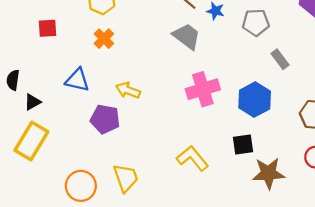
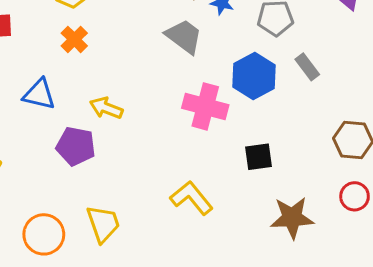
pink cross: (203, 89) -> (205, 106), turned 32
blue hexagon: (255, 100) -> (254, 76), moved
black square: (243, 144) -> (259, 157), moved

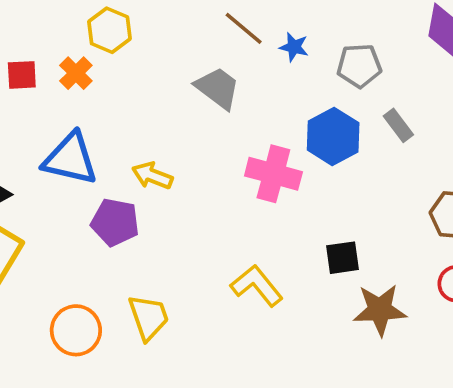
gray trapezoid: (184, 36) -> (218, 88), moved
orange cross: (74, 39) -> (76, 73), moved
blue triangle: (39, 94) -> (70, 159), size x1.4
black square: (259, 157) -> (342, 258), moved

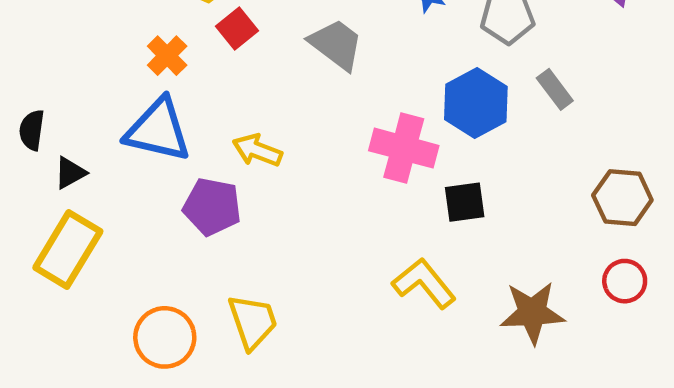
orange cross: (76, 73) -> (167, 56), moved
red square: (22, 75) -> (237, 29), moved, turned -36
black square: (342, 258) -> (465, 202), moved
yellow L-shape: (257, 286) -> (424, 283), moved

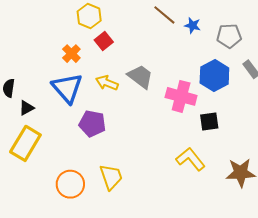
gray trapezoid: (336, 44) -> (140, 77), moved
blue triangle: (158, 130) -> (67, 88), turned 36
yellow arrow: (257, 150) -> (107, 83), moved

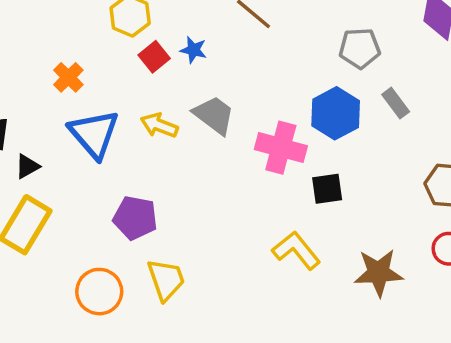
blue star: (193, 25) -> (193, 50), moved
orange cross: (71, 54) -> (68, 77), moved
purple pentagon: (92, 124) -> (135, 218), moved

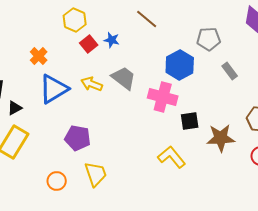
blue hexagon: (336, 113) -> (180, 65), moved
blue triangle: (94, 134) -> (54, 89), turned 40
brown star: (379, 273) -> (221, 138), moved
orange circle: (99, 292) -> (57, 181), size x0.7

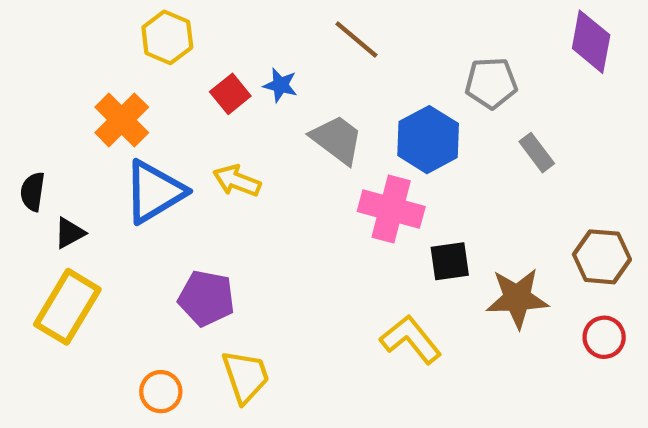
yellow hexagon: (75, 20) -> (167, 37), moved
orange cross: (39, 56) -> (122, 120), size x1.4
gray trapezoid: (124, 78) -> (337, 140), moved

